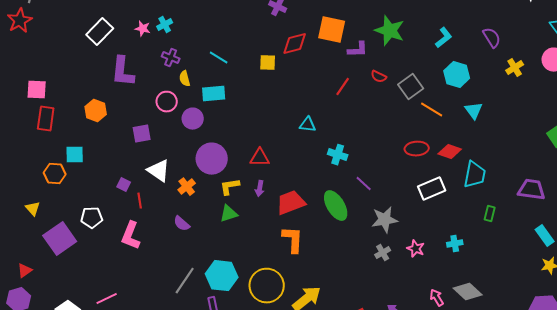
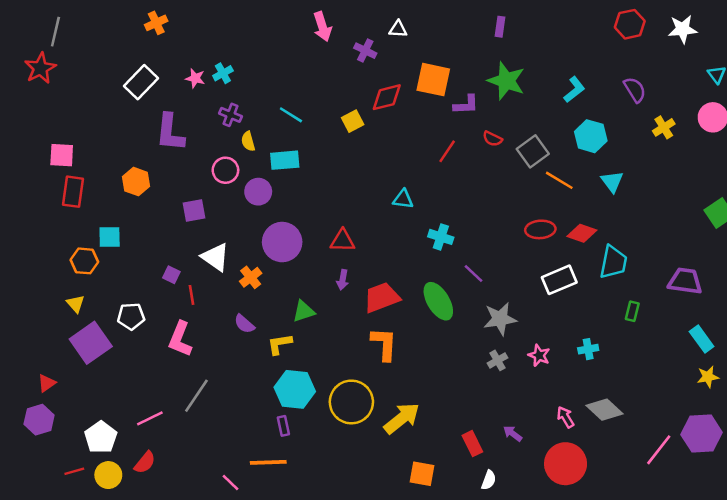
yellow square: (268, 63) -> (353, 121), turned -30
yellow L-shape: (230, 187) -> (280, 344), moved
yellow triangle: (33, 209) -> (76, 304), moved
gray line: (185, 281) -> (196, 396), moved

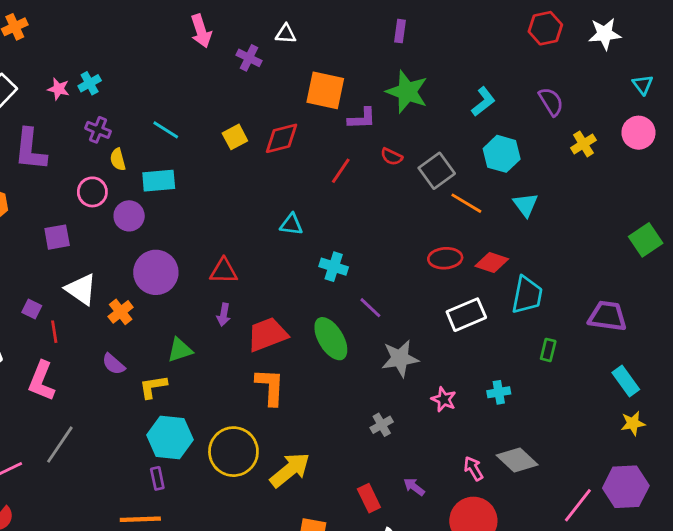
red diamond: (387, 97) -> (281, 138), moved
gray cross: (497, 360) -> (382, 425), moved

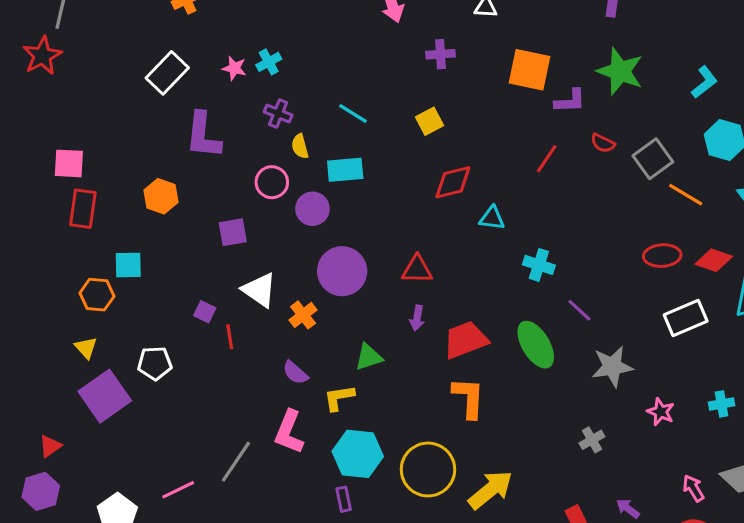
purple cross: (249, 58) -> (440, 54), moved, turned -30
red diamond: (281, 138) -> (453, 182), moved
pink L-shape: (42, 381) -> (289, 432), moved

